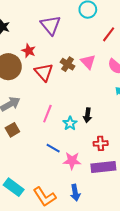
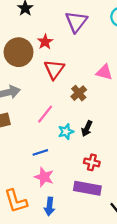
pink triangle: (88, 62) -> (104, 72), turned -49
brown cross: (68, 64) -> (79, 93), moved
blue line: (53, 148) -> (40, 152), turned -64
pink star: (72, 161) -> (44, 177), moved

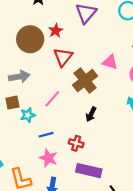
brown cross: (79, 93) -> (85, 81), size x1.6
cyan star: (66, 132) -> (28, 115), moved
red cross: (92, 162) -> (76, 143), moved

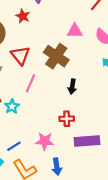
red star: (56, 31) -> (23, 16), moved
red triangle: (63, 57) -> (20, 55), moved
blue line: (46, 135) -> (14, 146), moved

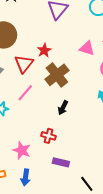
red star: (23, 16) -> (44, 50), moved
pink triangle: (75, 31) -> (87, 48), moved
purple rectangle: (87, 141) -> (61, 162), size x0.7

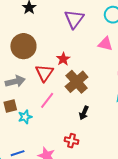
pink triangle: (87, 48) -> (105, 44), moved

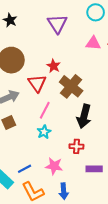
black arrow: (84, 113) -> (84, 116), size x1.6
cyan star: (25, 117) -> (44, 132), moved

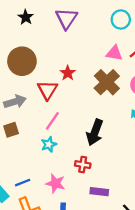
purple triangle: (57, 24) -> (66, 19), moved
brown cross: (71, 86) -> (107, 82), moved

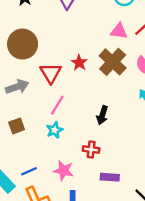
red star: (68, 73) -> (79, 63), moved
brown square: (11, 130) -> (17, 126), moved
black arrow: (95, 132) -> (102, 115), size x0.7

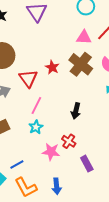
red cross: (91, 150) -> (69, 141), turned 32
pink star: (64, 171) -> (51, 152), moved
purple rectangle: (110, 177) -> (87, 164), turned 63

